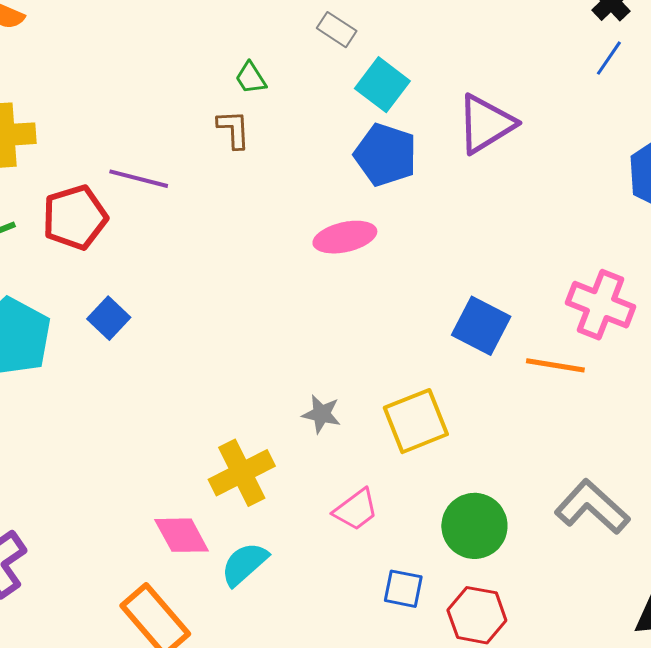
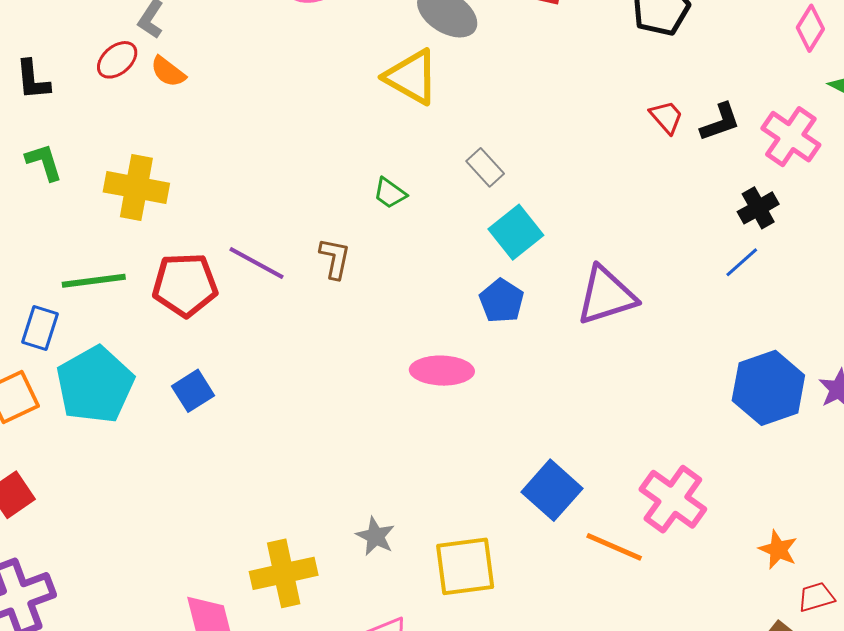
green trapezoid: (251, 78) -> (390, 193), turned -36
brown L-shape: (234, 129) -> (335, 258), moved
blue pentagon: (386, 155) -> (502, 301), size x0.7

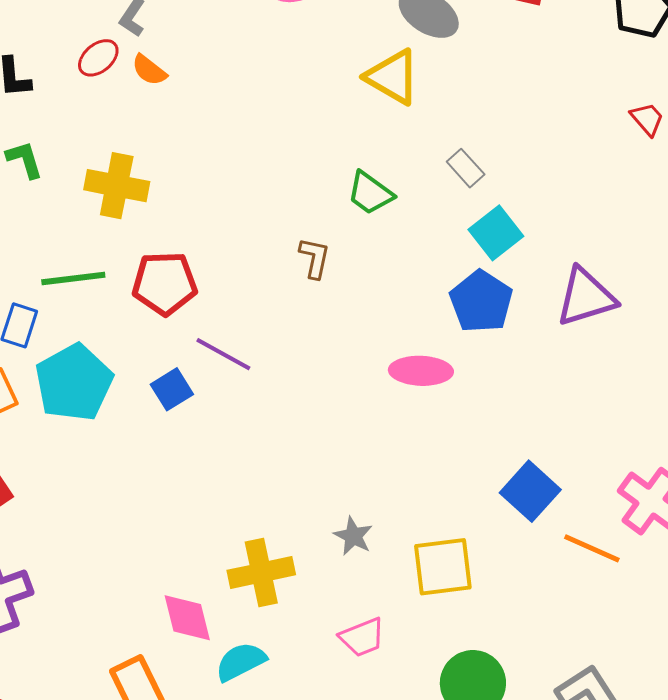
green trapezoid: (390, 193) -> (370, 193), size x1.4
purple line: (256, 263) -> (223, 354), moved
blue pentagon: (502, 301) -> (481, 302), size x1.4

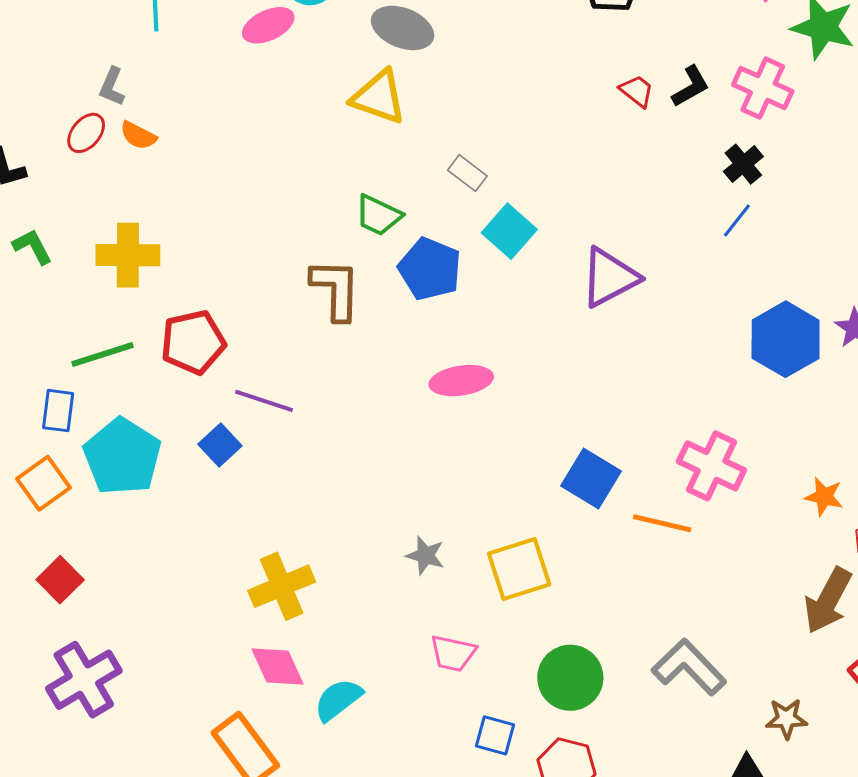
brown L-shape: (315, 258) -> (336, 289), size x1.6
blue pentagon: (481, 302) -> (430, 269), moved
yellow cross: (261, 573) -> (282, 586), moved
pink trapezoid: (362, 637) -> (453, 653), turned 45

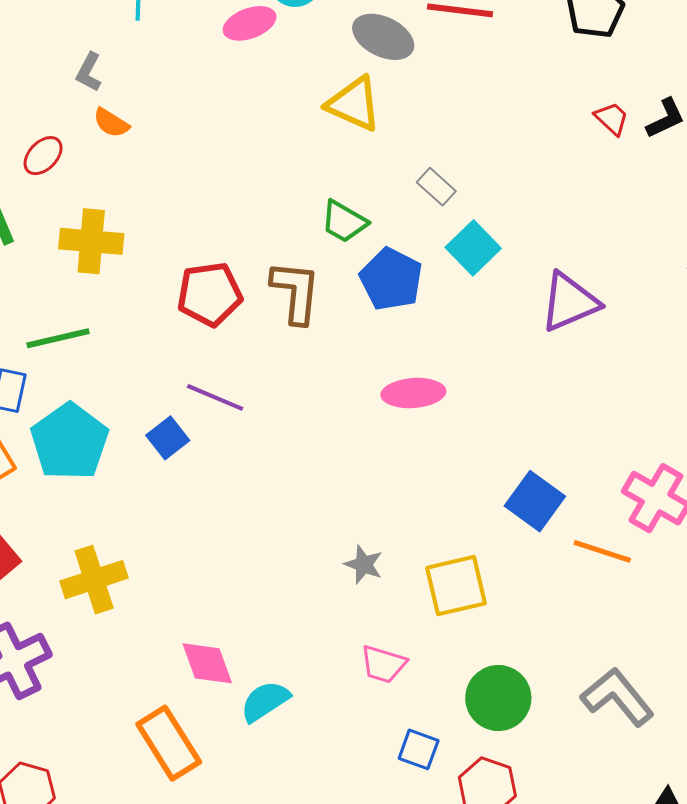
red ellipse: (86, 133) -> (43, 156), moved
red pentagon: (193, 342) -> (210, 294), moved
yellow cross: (282, 586) -> (94, 580), moved

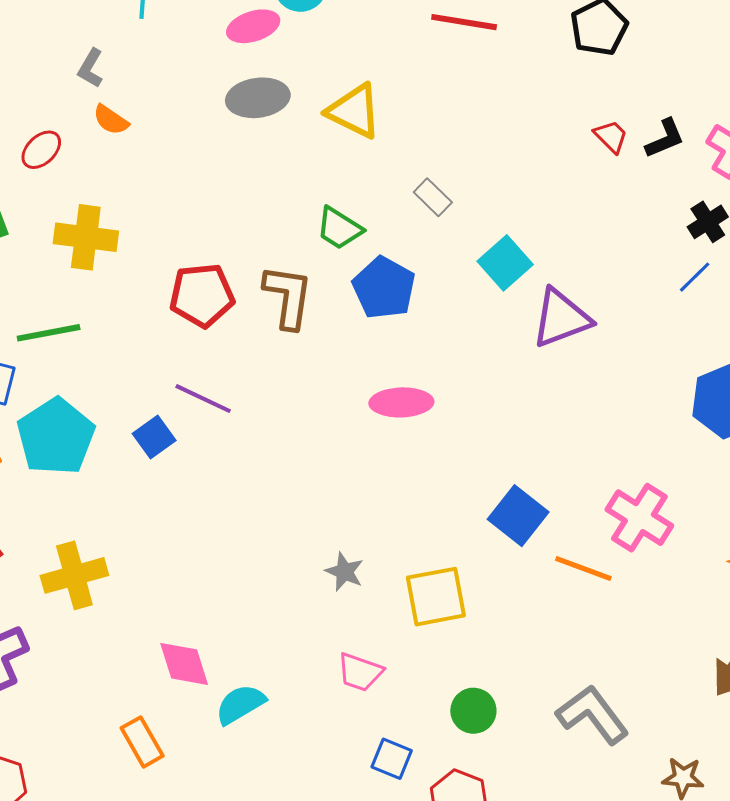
gray ellipse: (383, 37) -> (258, 98), moved, turned -36
cyan square: (473, 248) -> (505, 263), moved
green circle: (498, 698) -> (473, 711), size x0.7
orange rectangle: (169, 743) -> (142, 742), size x0.7

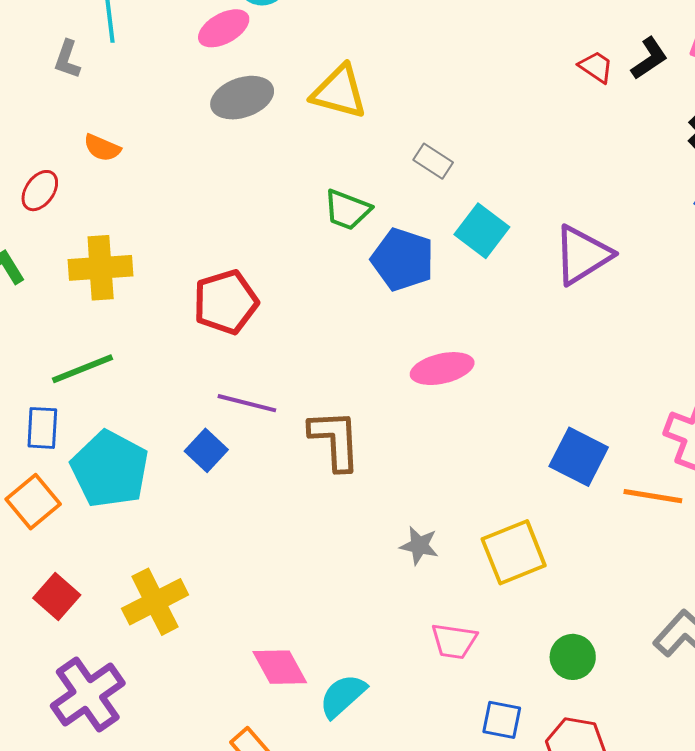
gray L-shape: (91, 68) -> (67, 59), moved
cyan square: (505, 263) -> (482, 231), moved
brown L-shape: (288, 297) -> (335, 440), moved

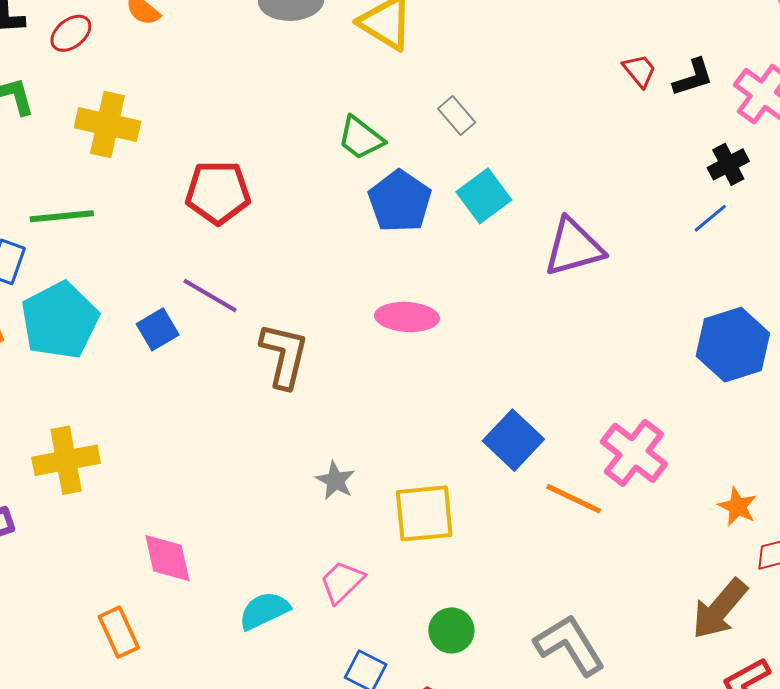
pink trapezoid: (454, 641) -> (342, 582), turned 111
cyan semicircle: (343, 696) -> (264, 611), moved

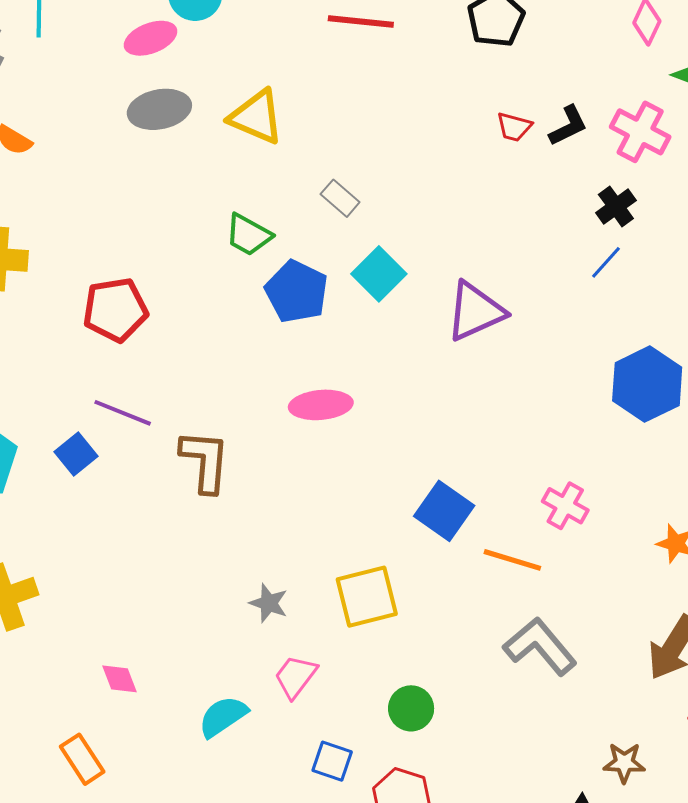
red trapezoid: (639, 71) -> (514, 127), turned 153
pink cross: (634, 453) -> (565, 506), size x0.7
gray star: (335, 480) -> (269, 603), moved
pink diamond: (167, 558) -> (119, 679), size x0.7
gray L-shape: (570, 645) -> (540, 646), moved

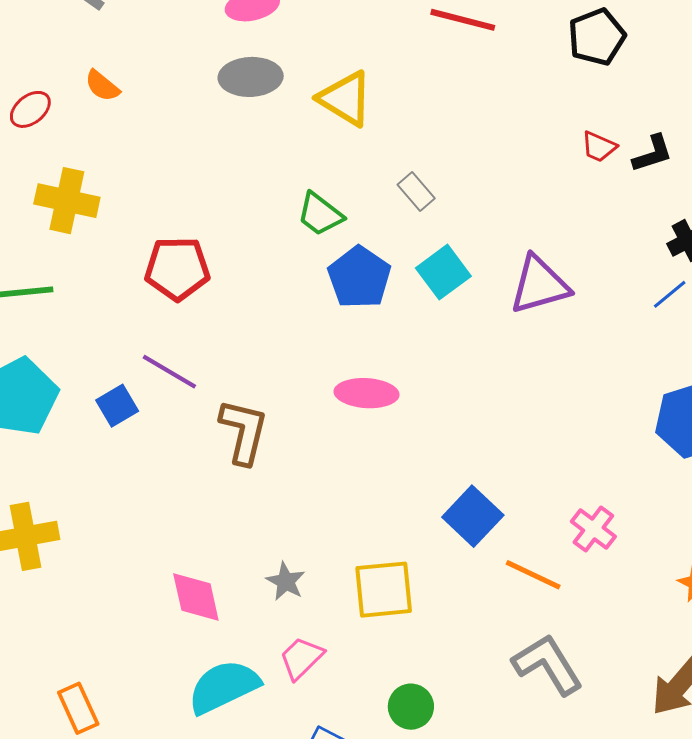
purple triangle: (475, 311) -> (540, 285), moved
pink diamond: (119, 679) -> (196, 597), moved, size x1.5
cyan semicircle: (223, 716) -> (224, 687), size x1.4

